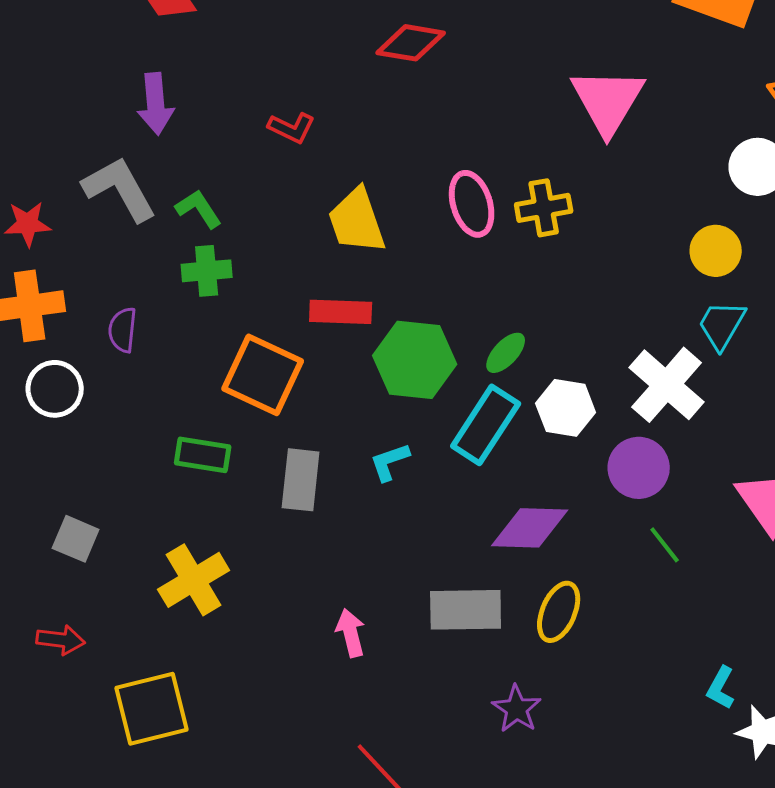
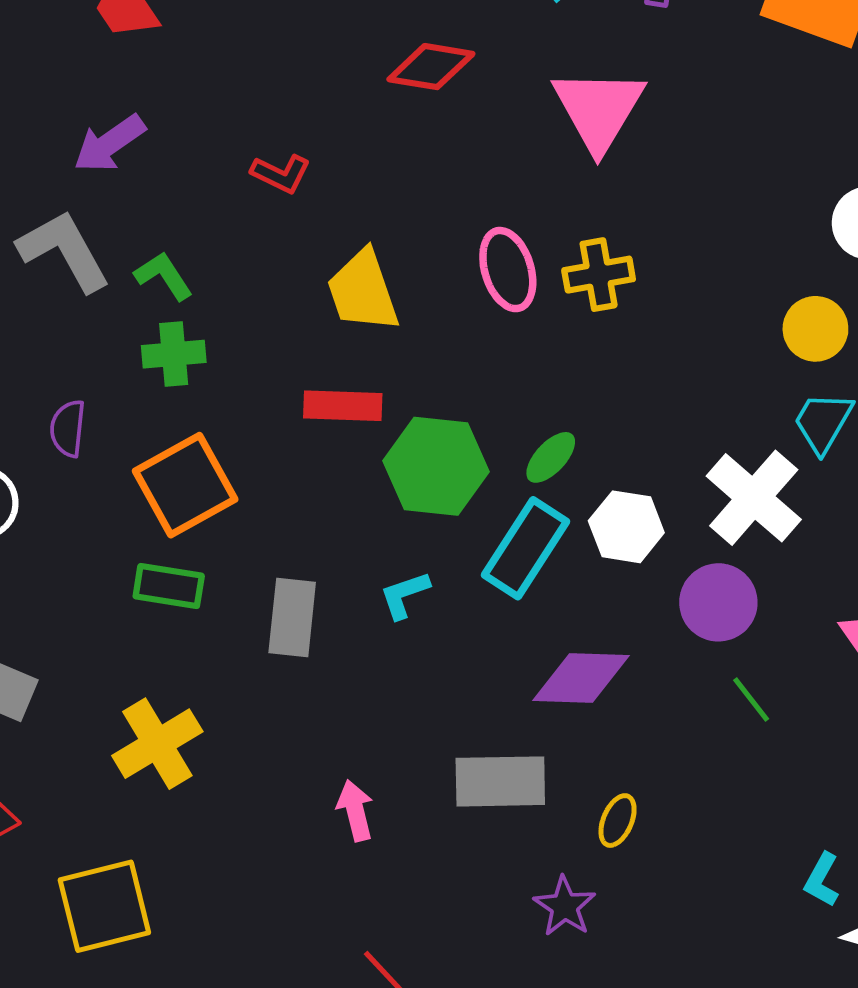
pink triangle: (608, 101) -> (599, 109), moved
purple arrow: (156, 104) -> (109, 143), turned 60
orange square: (263, 375) -> (185, 485), moved, turned 36
yellow ellipse: (559, 612) -> (618, 821), moved, size x0.7

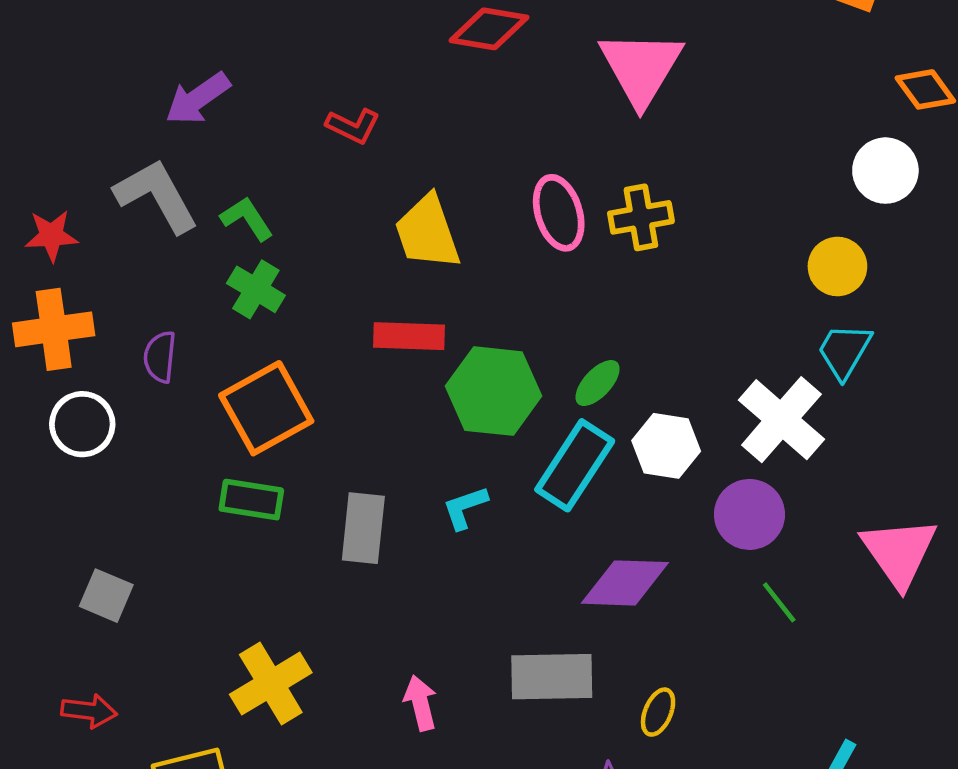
green cross: (174, 354) -> (256, 289), turned 36
yellow cross: (157, 744) -> (271, 684), moved

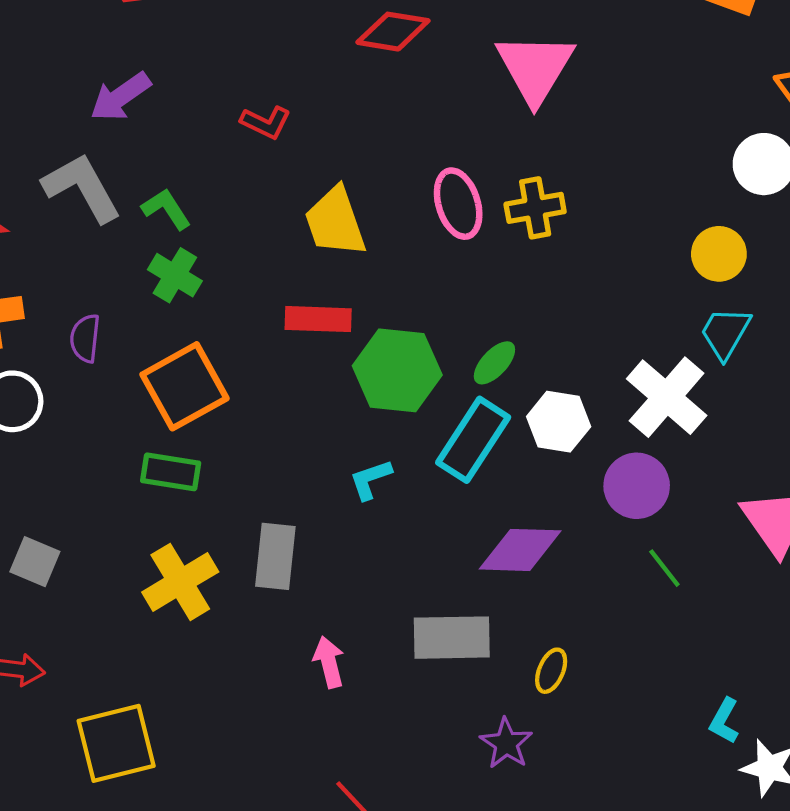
gray rectangle: (363, 528) -> (275, 556), moved
yellow cross: (271, 684) -> (180, 582), moved

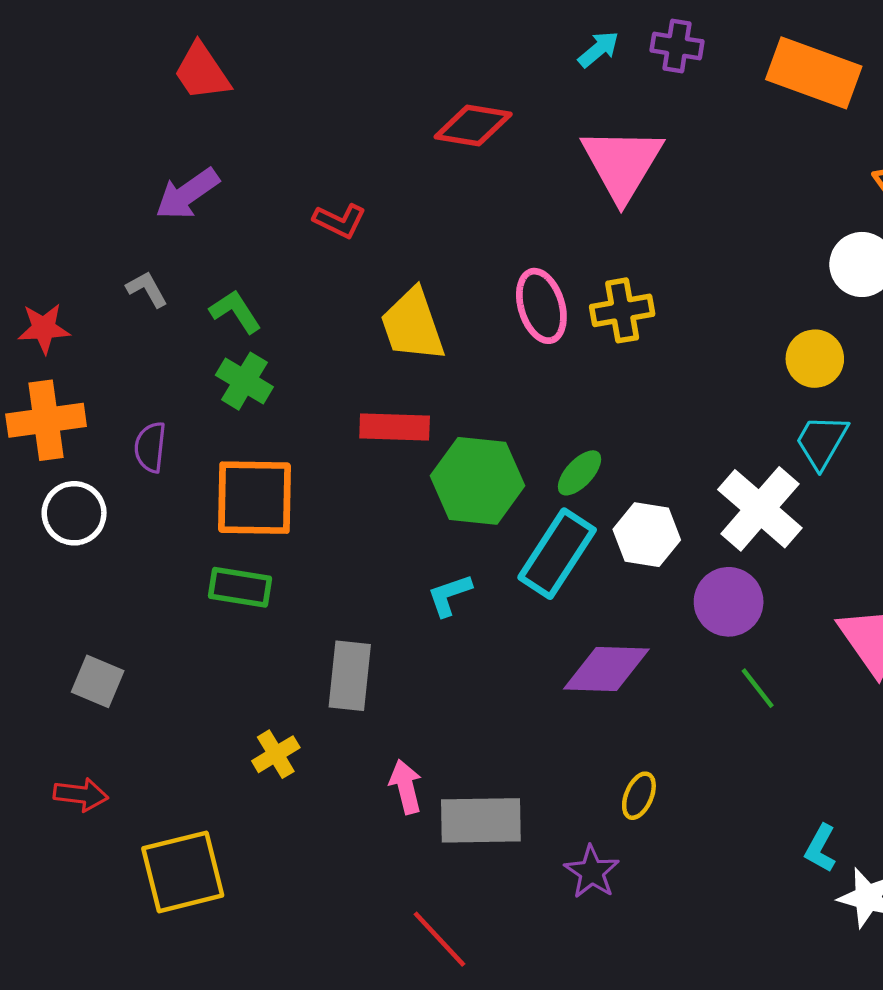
gray L-shape: (82, 188) -> (147, 289), size x0.5
orange square: (185, 386) -> (254, 498), turned 30
yellow cross: (180, 582) -> (276, 754), moved, size x0.6
gray rectangle: (452, 638) -> (481, 820), moved

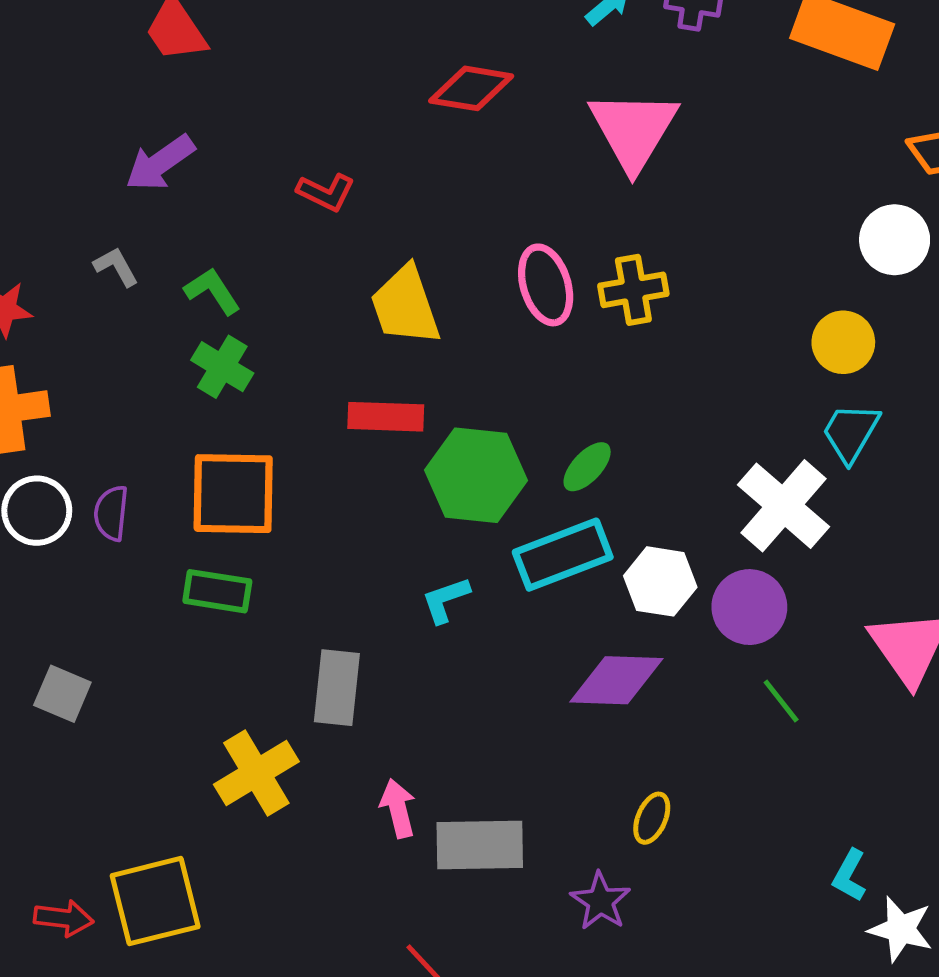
purple semicircle: (150, 447) -> (111, 513), moved
white hexagon: (647, 535) -> (660, 581), moved
cyan rectangle: (557, 554) -> (563, 555), turned 36
yellow cross: (276, 754) -> (256, 773), size x1.6
red arrow: (81, 795) -> (64, 918), moved

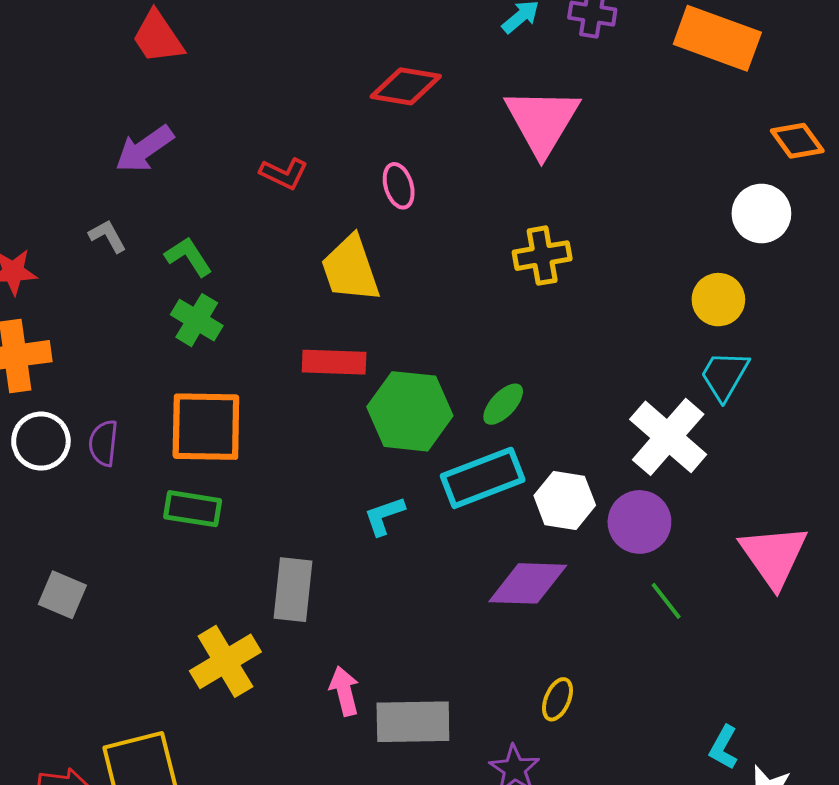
pink ellipse: (546, 285) -> (399, 186), moved, size x0.7

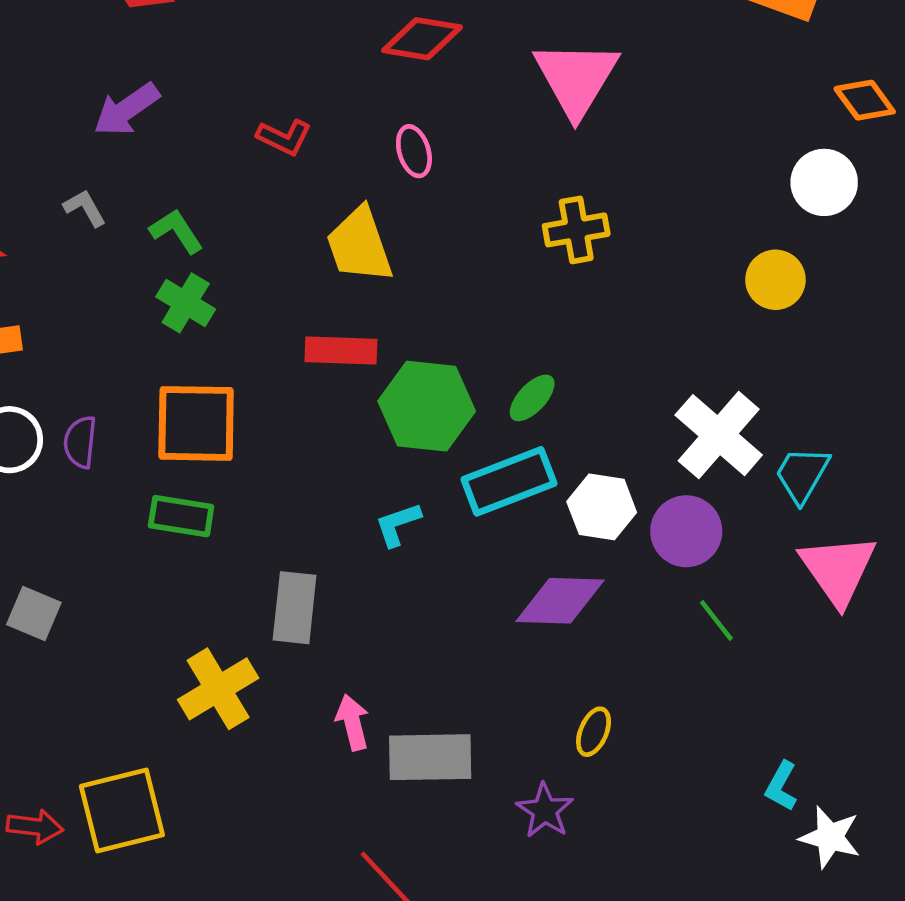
cyan trapezoid: (725, 375) -> (802, 474), moved

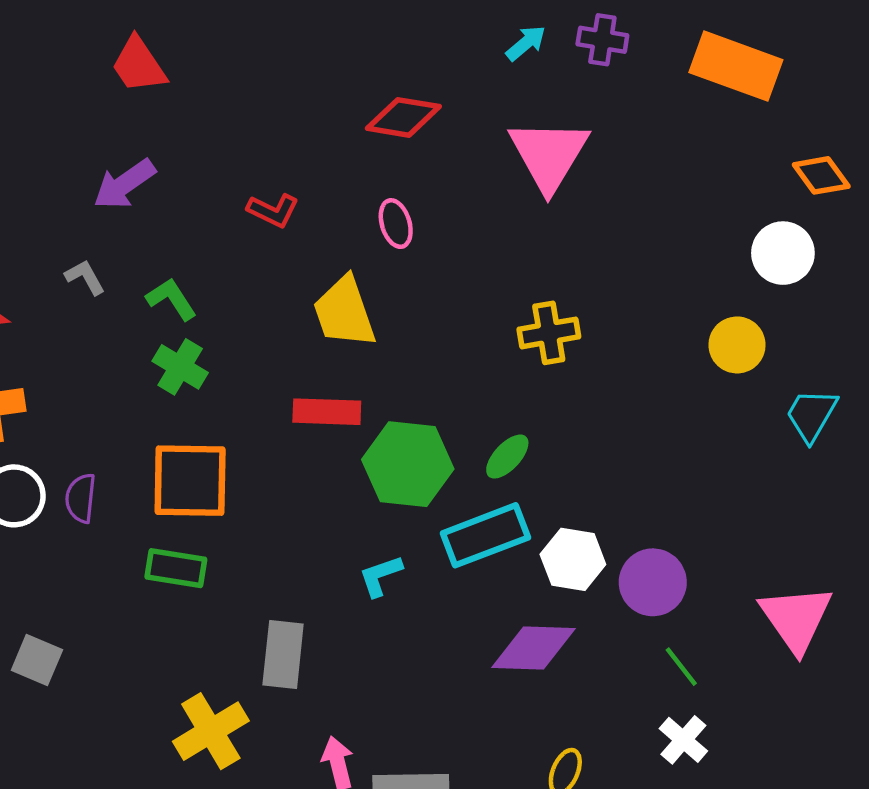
yellow cross: (576, 230) -> (549, 333), moved
white cross: (719, 435) -> (683, 740), moved, size x0.6
cyan trapezoid: (802, 474) -> (811, 415), moved

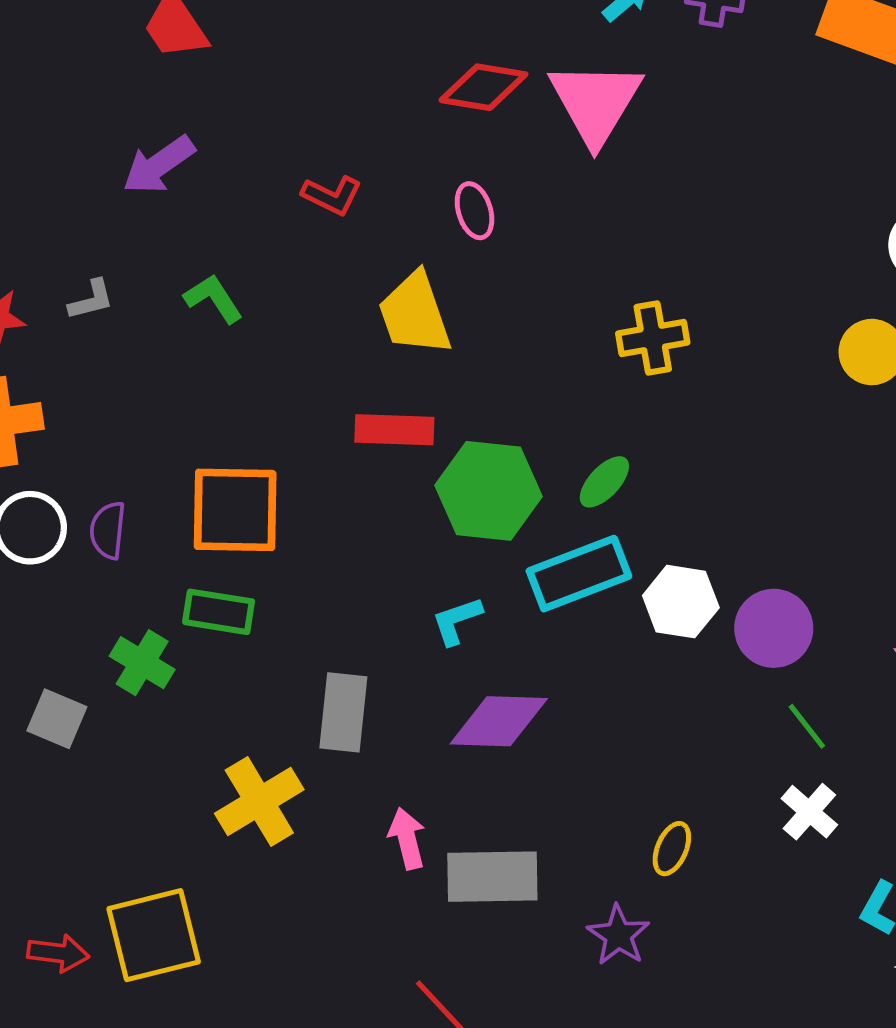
pink triangle: (549, 155) -> (595, 102), moved
gray L-shape: (85, 277) -> (91, 300), moved, turned 105
green cross: (180, 367) -> (142, 663), moved
purple diamond: (534, 648) -> (499, 721), moved

